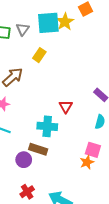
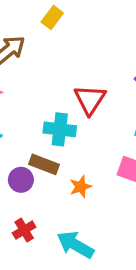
red triangle: (66, 107) -> (90, 100), size x1.5
orange star: (87, 162) -> (81, 187), moved

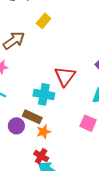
orange star: (81, 187) -> (44, 132), moved
red cross: (24, 230) -> (41, 156), moved, turned -32

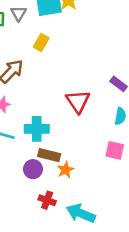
cyan cross: (44, 94) -> (37, 129), moved
red cross: (41, 156) -> (47, 200), moved

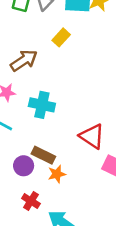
red triangle: (78, 101) -> (92, 136), moved, turned -35
cyan cross: (37, 129) -> (42, 105), moved

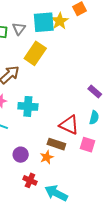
yellow rectangle: (61, 37) -> (35, 53), size x1.6
brown rectangle: (43, 155) -> (56, 144), moved

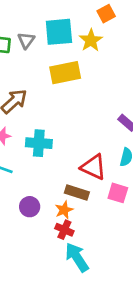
yellow star: (60, 21) -> (91, 40), moved
yellow rectangle: (35, 53) -> (65, 73), moved, turned 45
red cross: (30, 180) -> (64, 230), moved
cyan arrow: (56, 193) -> (77, 257), turned 30

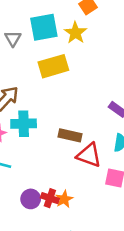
cyan cross: (39, 143) -> (24, 124), moved
brown rectangle: (77, 192) -> (70, 135), moved
red cross: (64, 230) -> (50, 198), moved

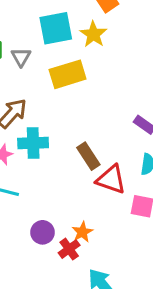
gray triangle: (13, 38) -> (21, 57), moved
brown rectangle: (70, 135) -> (88, 156), turned 45
red cross: (50, 198) -> (69, 249), moved, turned 36

